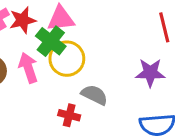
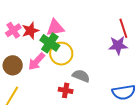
pink arrow: (28, 68) -> (37, 61), turned -114
purple star: (150, 73) -> (118, 45), moved

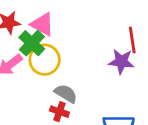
pink triangle: (55, 28) -> (42, 24), turned 30
red cross: (66, 90) -> (59, 112), moved

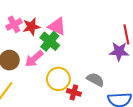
yellow circle: (45, 60) -> (58, 79), moved
gray semicircle: (66, 94) -> (95, 80), moved

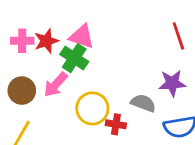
pink cross: (14, 24) -> (22, 41), turned 35
purple star: (119, 51) -> (172, 83), moved

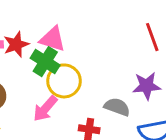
pink arrow: (56, 85) -> (45, 109), moved
yellow circle: (92, 108) -> (64, 81), moved

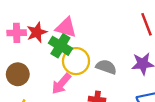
gray semicircle: (117, 107) -> (106, 67), moved

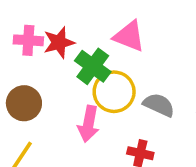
pink triangle: (66, 27) -> (129, 36), moved
pink arrow: (61, 84) -> (88, 124), turned -35

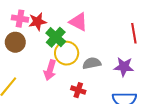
brown circle: (24, 103) -> (15, 42), moved
gray semicircle: (159, 105) -> (92, 63), turned -42

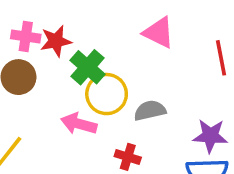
pink triangle: (78, 22) -> (159, 32), moved
purple star: (124, 67) -> (210, 136), moved
pink arrow: (50, 70) -> (79, 124), turned 90

